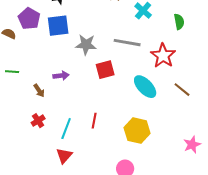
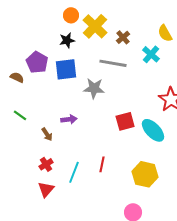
gray line: (127, 43) -> (113, 63), moved
red square: (105, 70) -> (125, 121), moved
green line: (12, 72) -> (20, 115), turned 32
red triangle: (64, 156) -> (46, 189), moved

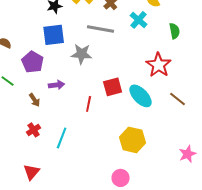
purple pentagon: (37, 62) -> (33, 62), moved
red line: (102, 164) -> (89, 104), moved
red triangle: (46, 189) -> (32, 172), moved

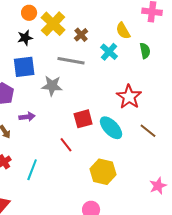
green semicircle: (175, 31) -> (145, 51), moved
red line: (89, 104) -> (66, 145), moved, turned -49

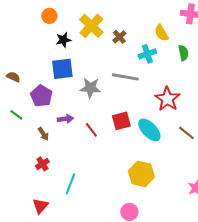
orange circle: (29, 13) -> (49, 16), moved
cyan cross: (109, 52) -> (147, 54), turned 30
gray line: (71, 61) -> (125, 77), moved
red line: (66, 145) -> (91, 130), moved
cyan line: (32, 170) -> (70, 184), moved

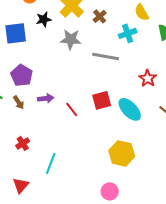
blue square: (62, 69) -> (16, 33), moved
gray star: (90, 88) -> (71, 39), moved
red star: (167, 99) -> (148, 78), size x0.7
brown arrow: (43, 134) -> (19, 102), moved

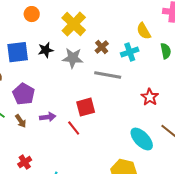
brown cross: (100, 16) -> (102, 47), moved
black star: (44, 19) -> (46, 50), moved
red square: (102, 100) -> (86, 107), moved
cyan ellipse: (130, 109) -> (142, 139), moved

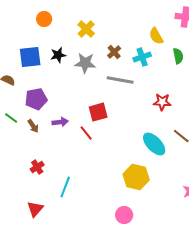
yellow cross: (74, 24) -> (86, 29), size x0.7
purple pentagon: (24, 94) -> (36, 99), turned 30
red star: (150, 97) -> (162, 102), turned -30

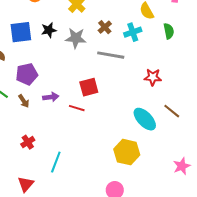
red line: (86, 133) -> (77, 108), turned -35

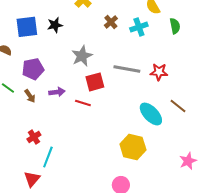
gray star: (76, 38) -> (82, 56), moved, turned -30
gray line: (111, 55) -> (127, 69), moved
cyan line: (56, 162) -> (48, 157), moved

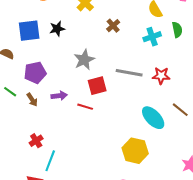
cyan cross: (139, 27) -> (152, 37), moved

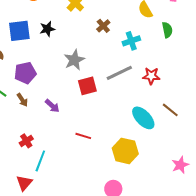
cyan cross: (152, 37) -> (131, 41), moved
gray line: (129, 73) -> (119, 73), turned -36
purple arrow: (59, 96) -> (52, 106), moved, turned 49
red line: (85, 107) -> (83, 136), moved

